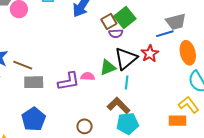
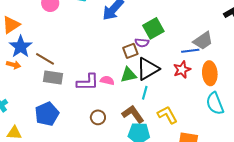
brown square: (109, 21) -> (130, 51), moved
gray trapezoid: (176, 22) -> (203, 41), turned -30
red star: (150, 54) -> (182, 70), moved
yellow L-shape: (189, 105) -> (167, 115), moved
brown circle: (85, 126) -> (98, 117), moved

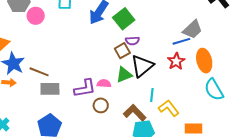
green square: (153, 28) -> (124, 19), moved
cyan line: (145, 93) -> (152, 95), moved
brown circle: (98, 117) -> (101, 105), moved

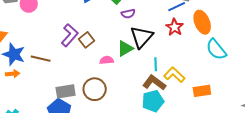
brown square: (122, 51) -> (86, 40), moved
purple L-shape: (85, 88) -> (70, 35), moved, turned -30
gray rectangle: (50, 89) -> (66, 91), moved
brown circle: (101, 105) -> (95, 89), moved, size x1.5
brown L-shape: (135, 113) -> (154, 83), moved

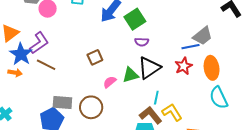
purple L-shape: (70, 35) -> (39, 43), moved
pink semicircle: (107, 60) -> (110, 82), turned -48

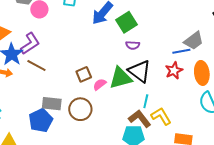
brown square: (95, 57) -> (84, 74), moved
black triangle: (149, 68) -> (140, 71), turned -50
green triangle: (130, 75) -> (121, 78), size x1.4

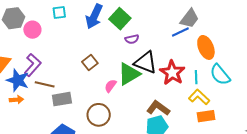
red star: (174, 70) -> (172, 73), moved, size x1.4
brown square: (84, 74) -> (90, 63), moved
cyan line: (146, 101) -> (196, 77), moved
gray rectangle: (52, 104) -> (62, 99), moved
yellow L-shape: (161, 116) -> (199, 97), moved

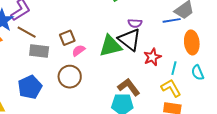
purple semicircle: (132, 39) -> (135, 23), moved
brown square: (90, 63) -> (67, 38), moved
red star: (172, 73) -> (152, 57), size x0.7
cyan semicircle: (220, 75) -> (198, 73), size x0.7
pink semicircle: (111, 86) -> (78, 51), moved

